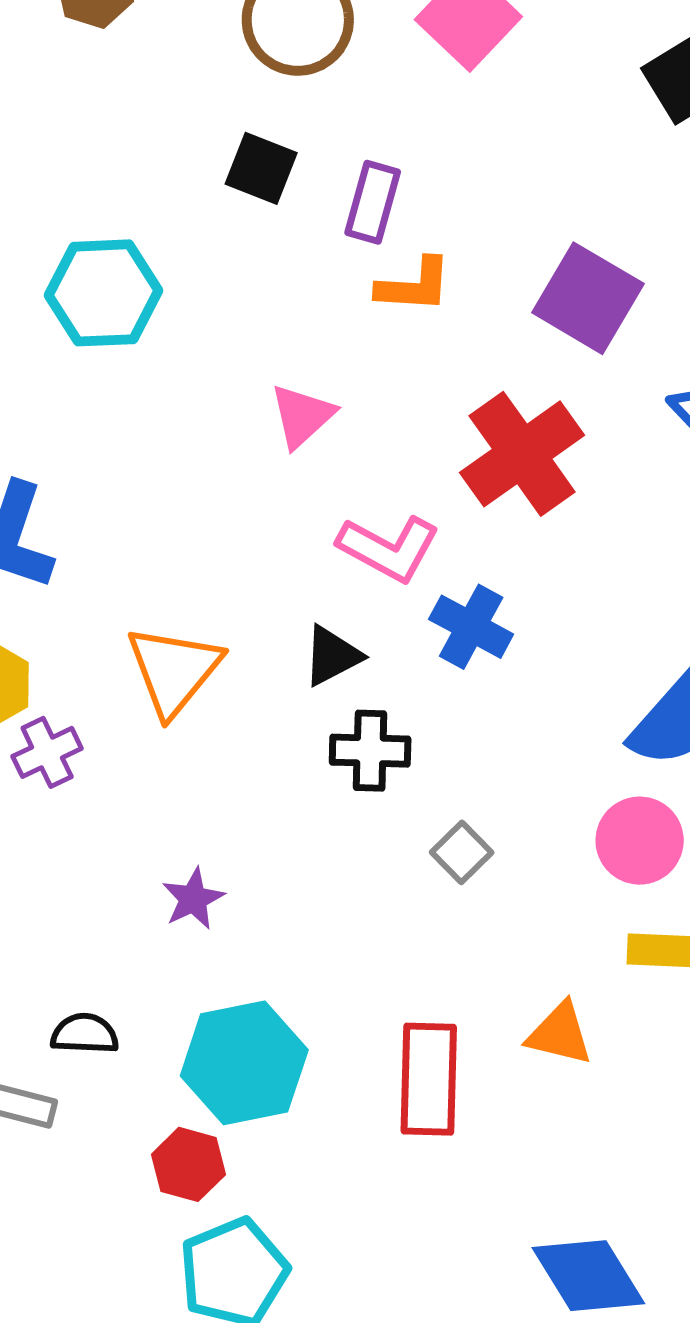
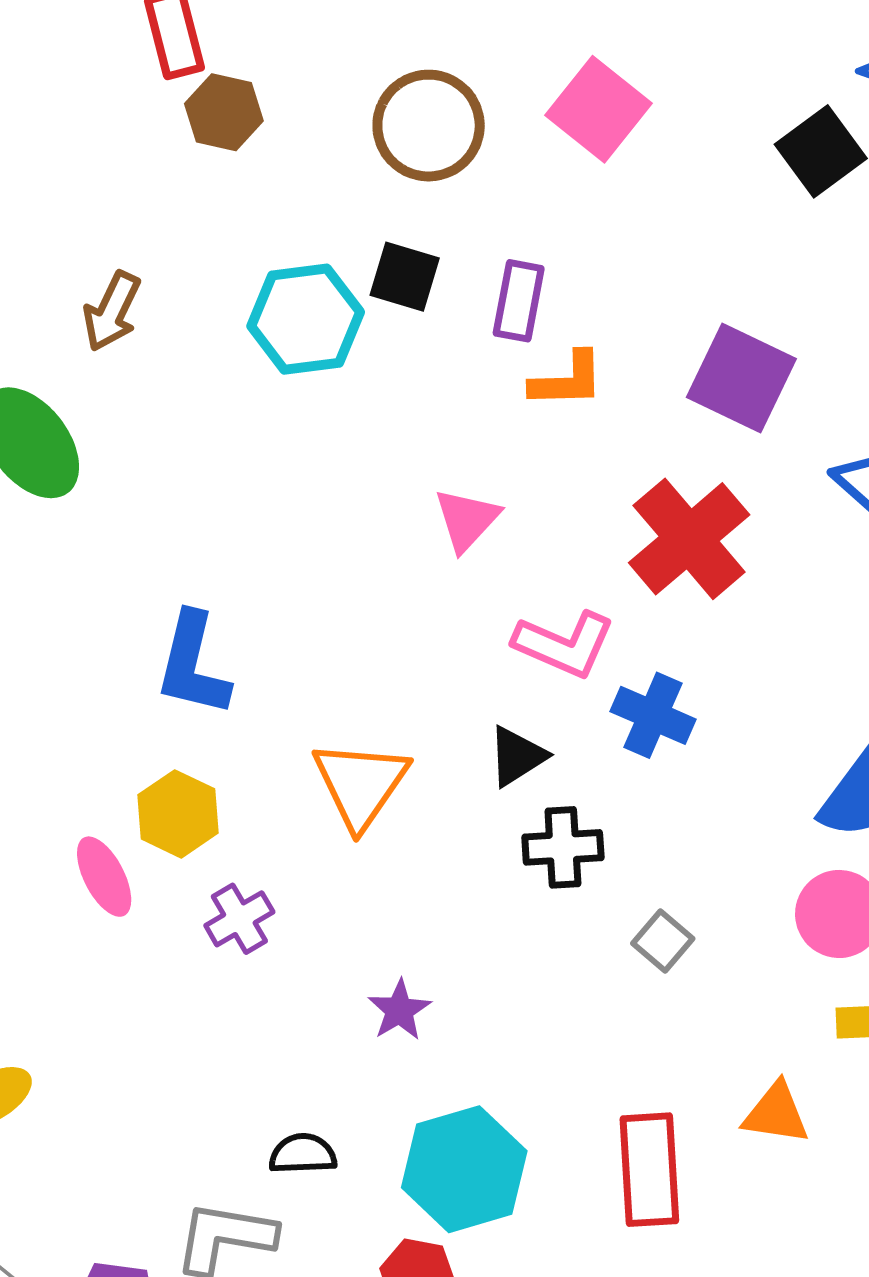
cyan hexagon: (103, 293) -> (306, 319), moved
purple cross: (47, 752) -> (239, 919), moved

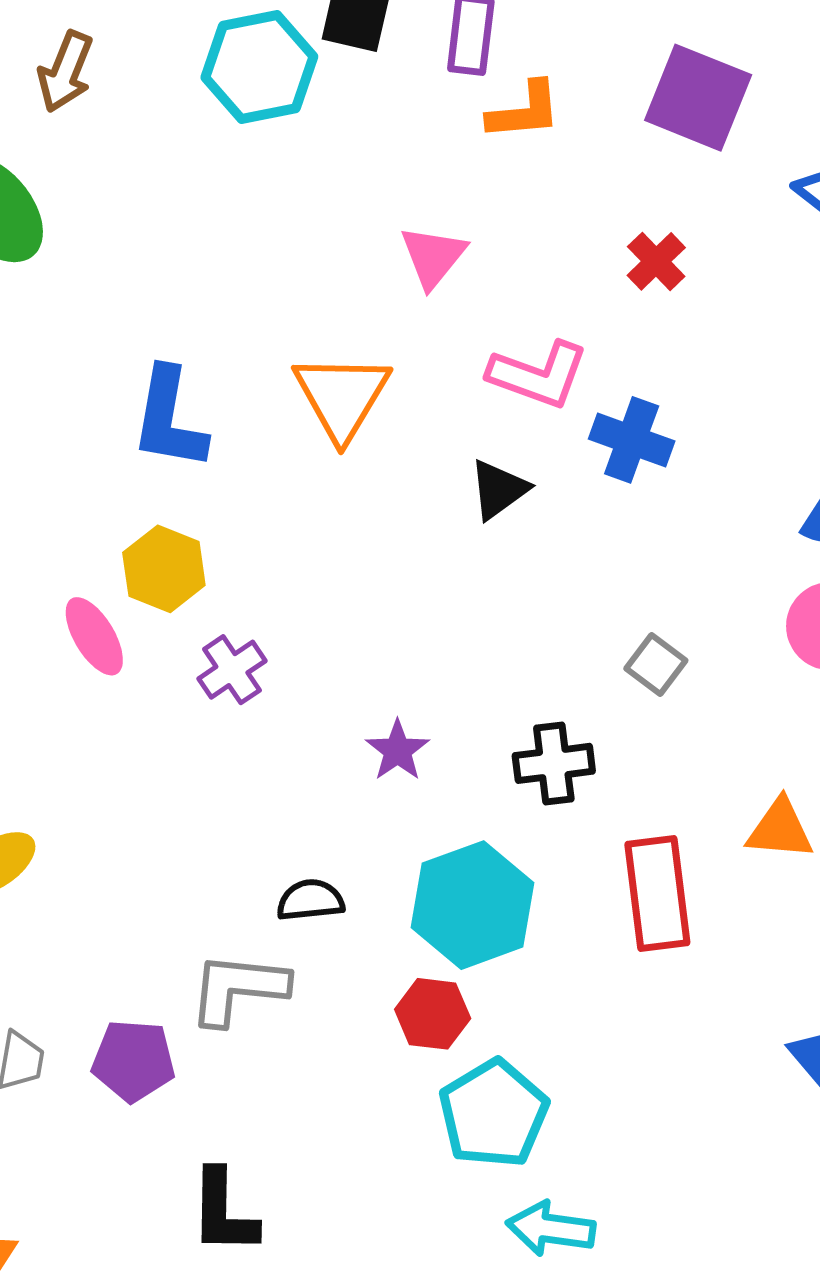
red cross: (689, 539) -> (656, 261), size x0.5
orange triangle: (361, 784) -> (342, 396), moved
black cross: (563, 847) -> (554, 763), moved

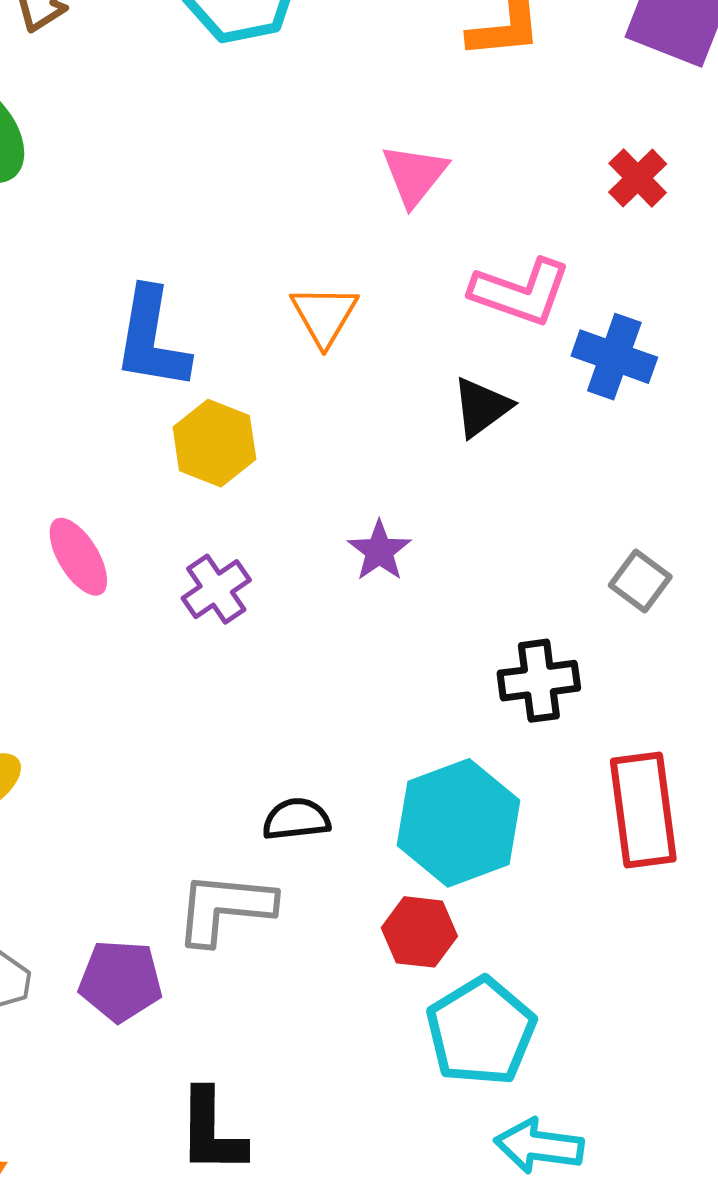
orange triangle: (342, 396) -> (324, 315), size x0.7
yellow hexagon: (164, 569) -> (214, 443), moved
purple star: (398, 750) -> (379, 551), moved

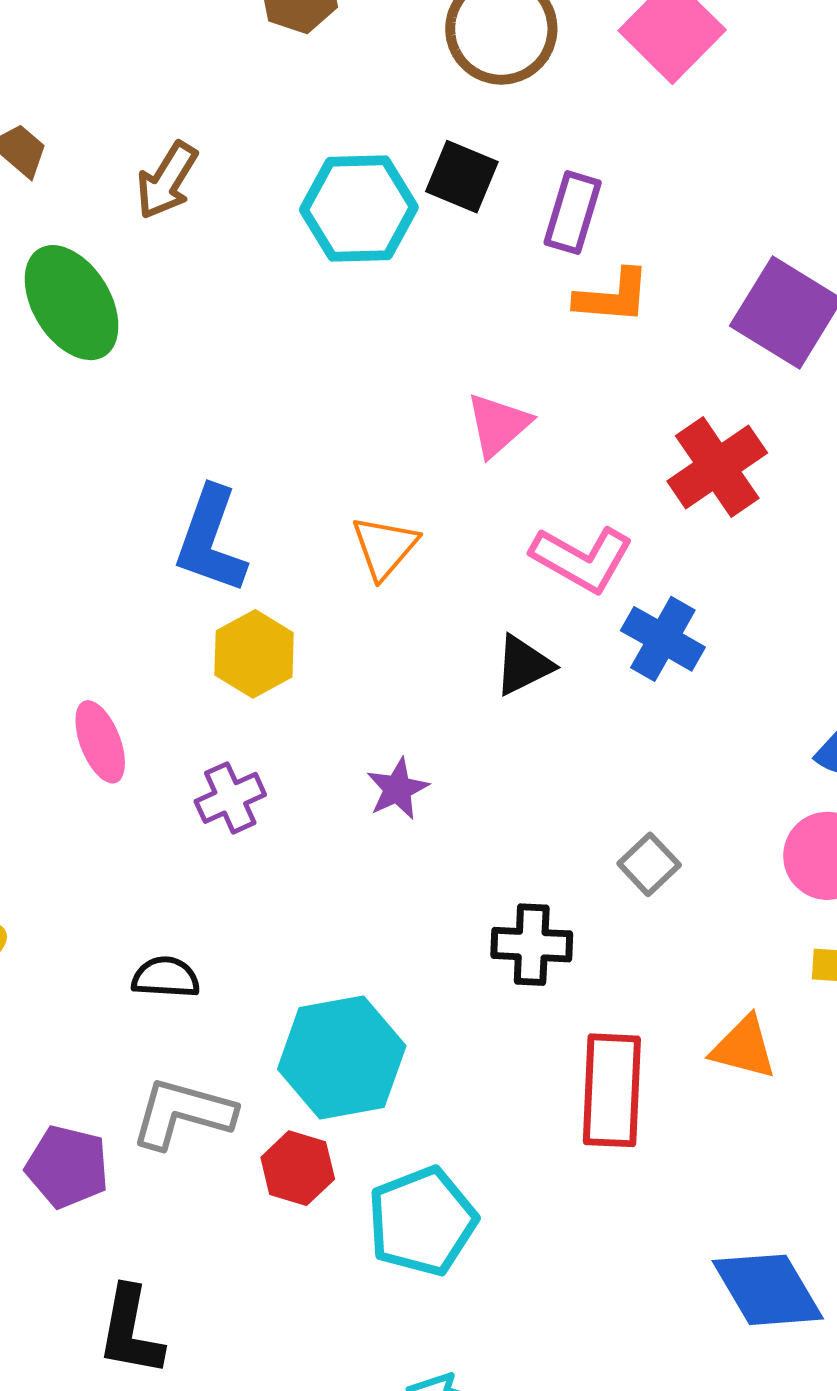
red cross: (638, 178) -> (717, 467), size x1.6
black semicircle: (296, 819) -> (166, 977), moved
cyan hexagon: (458, 823) -> (342, 1057), moved
red hexagon: (419, 932) -> (298, 1168), moved
cyan pentagon: (481, 1031) -> (422, 1221), moved

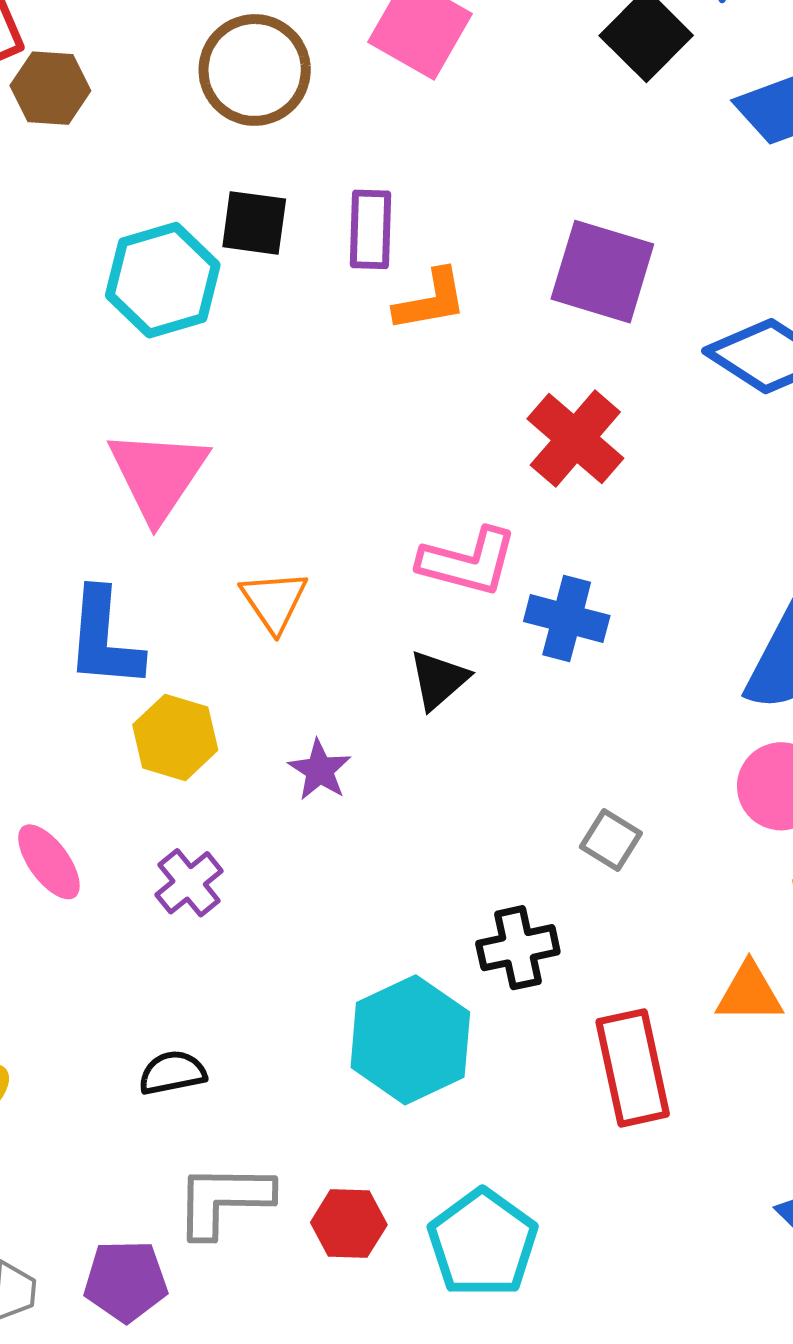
pink triangle: (498, 425) -> (158, 475), moved, size x1.5
purple star: (398, 789) -> (320, 770), moved
cyan hexagon: (342, 1057) -> (410, 1040), moved

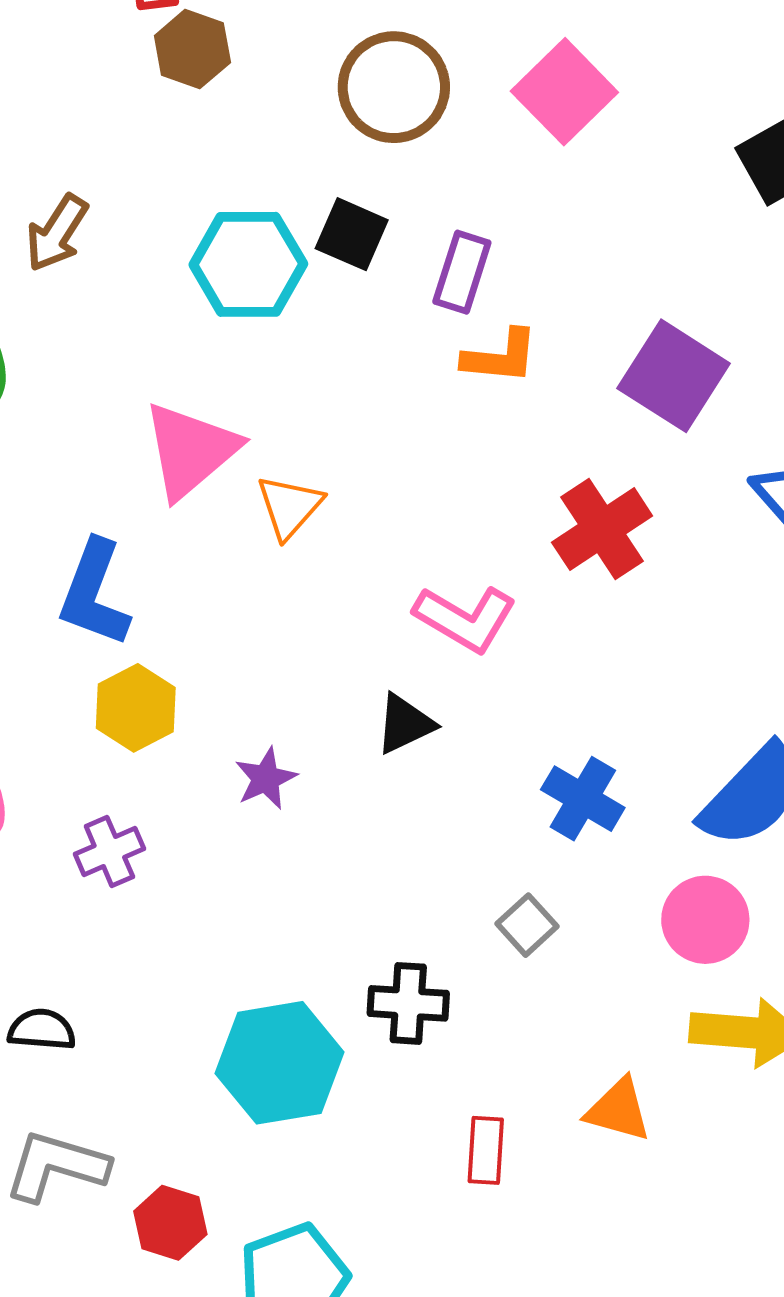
orange triangle: (274, 601) -> (289, 507), moved
blue cross: (567, 618) -> (583, 799), moved
red rectangle: (633, 1068) -> (486, 1150), size x0.6

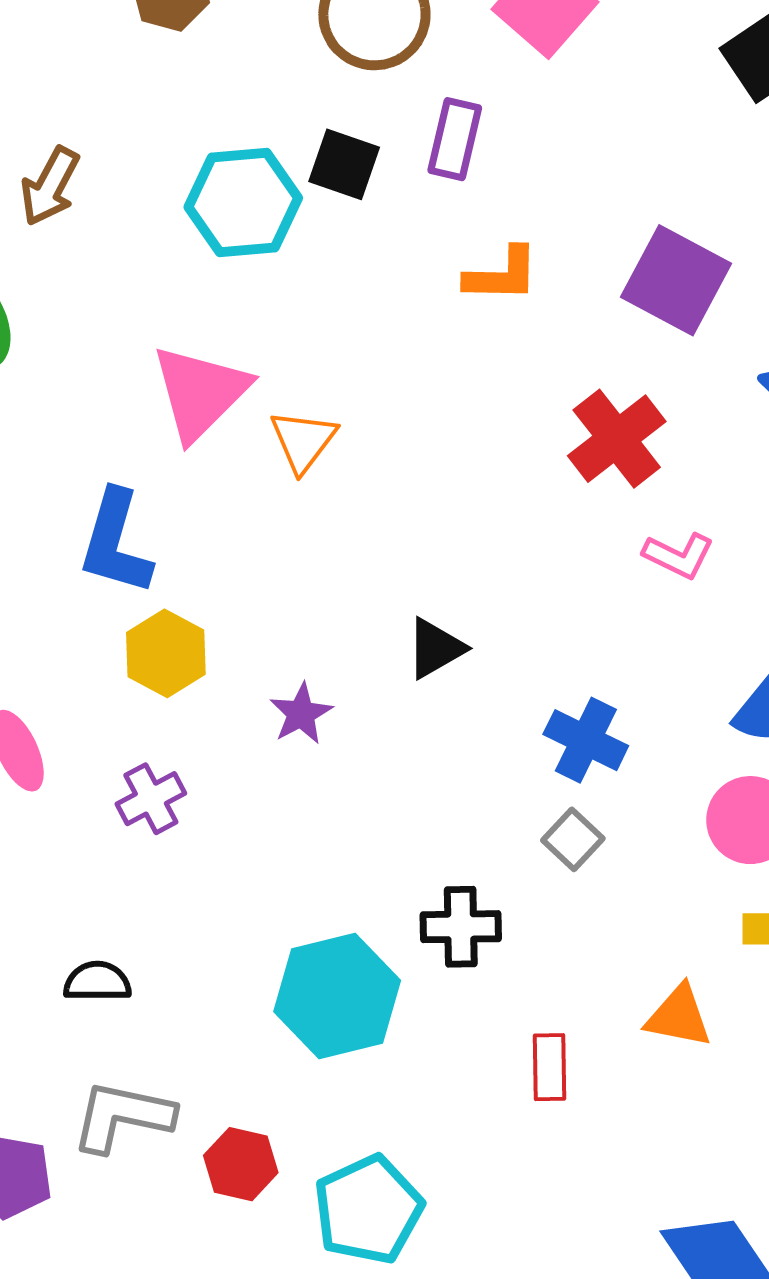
purple rectangle: (462, 272) -> (455, 139), moved
pink L-shape: (465, 619) -> (679, 556), moved, size x0.7
blue cross: (583, 799) -> (586, 740), moved

